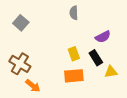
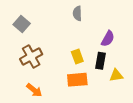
purple semicircle: (103, 37) -> (108, 39), turned -35
black rectangle: (96, 58) -> (100, 61), turned 42
brown cross: (20, 64) -> (31, 57), moved, turned 30

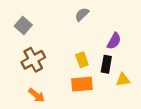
gray semicircle: (77, 13) -> (82, 14), turned 48

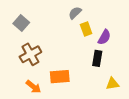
yellow rectangle: (82, 60) -> (86, 29), moved
yellow triangle: (123, 80) -> (112, 84), moved
orange rectangle: (82, 84) -> (60, 77), moved

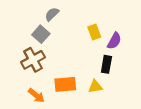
gray semicircle: (75, 13) -> (52, 14), moved
gray square: (21, 23) -> (41, 34), moved
yellow triangle: (112, 84) -> (95, 87), moved

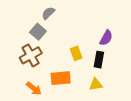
yellow rectangle: (94, 32) -> (76, 53), moved
yellow triangle: (95, 87) -> (96, 84), moved

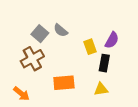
gray semicircle: (48, 13) -> (61, 30), moved, turned -96
yellow rectangle: (76, 53) -> (90, 47), moved
orange arrow: (34, 88) -> (21, 94), moved

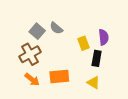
purple semicircle: (112, 40) -> (104, 37), turned -35
yellow triangle: (101, 89) -> (94, 83), turned 40
orange arrow: (21, 94) -> (32, 80), moved

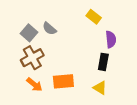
gray semicircle: (56, 28) -> (49, 29), moved
gray square: (37, 31) -> (29, 33), moved
yellow rectangle: (83, 43) -> (94, 17), moved, turned -32

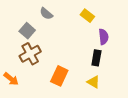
gray semicircle: (49, 29) -> (46, 14), moved
orange rectangle: (63, 81) -> (59, 76), turned -60
orange arrow: (34, 85) -> (11, 79), moved

